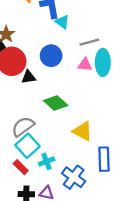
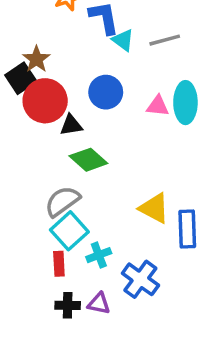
gray line: (89, 42) -> (165, 40), moved
green diamond: (56, 103) -> (88, 160), moved
blue rectangle: (104, 159) -> (187, 229), moved
red rectangle: (21, 167) -> (59, 264), turned 42

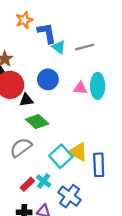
cyan square: (69, 231) -> (61, 156), moved
cyan cross: (99, 255) -> (44, 181), turned -32
red rectangle: (59, 264) -> (27, 184), moved, turned 48

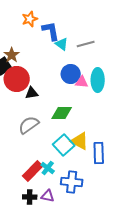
blue circle: (48, 79) -> (71, 74), moved
green diamond: (37, 122) -> (62, 113), moved, turned -40
gray semicircle: (21, 147) -> (29, 125), moved
red rectangle: (27, 184) -> (33, 171), size x1.5
blue cross: (70, 196) -> (72, 182), turned -30

